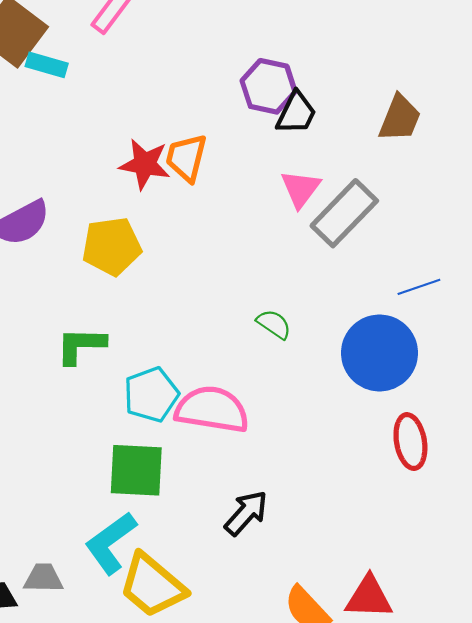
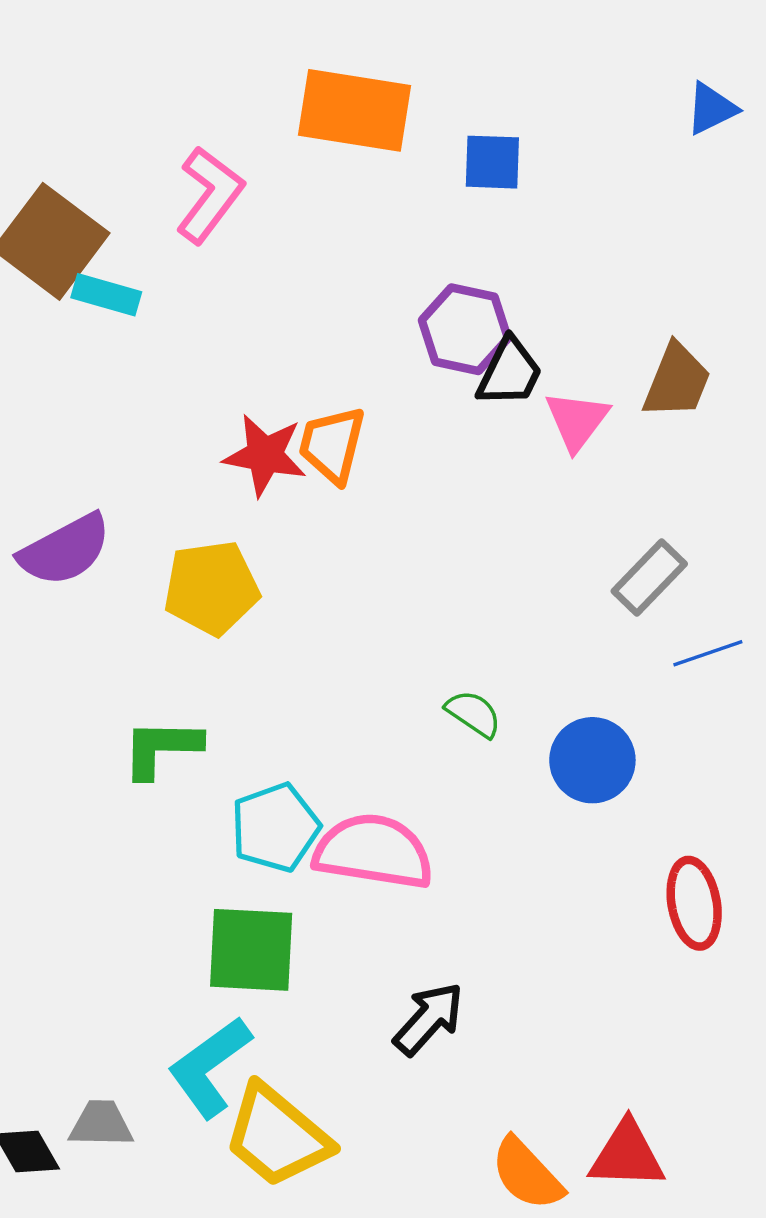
pink triangle: (301, 189) -> (577, 421), moved
gray rectangle: (344, 213) -> (649, 577), moved, size x0.7
blue circle: (379, 353) -> (592, 760), moved, size x0.7

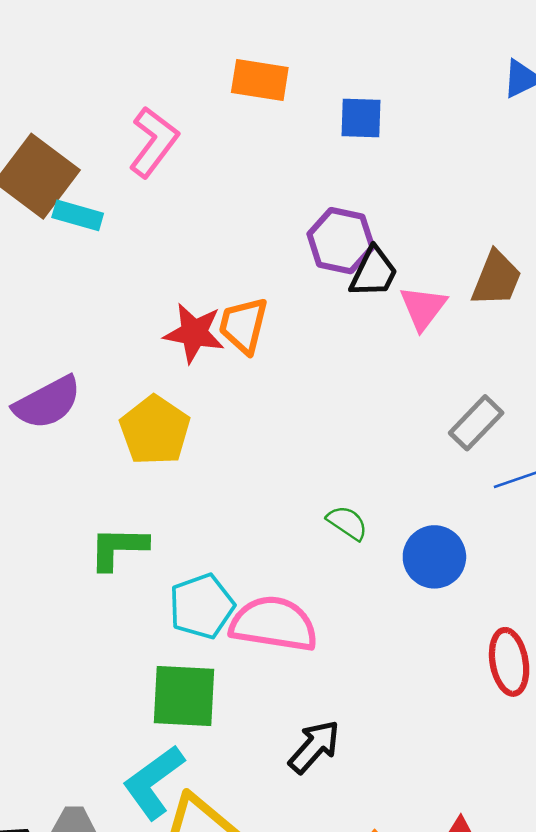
orange rectangle: (355, 110) -> (260, 80), size x0.7
yellow pentagon: (211, 588) -> (155, 430), turned -30

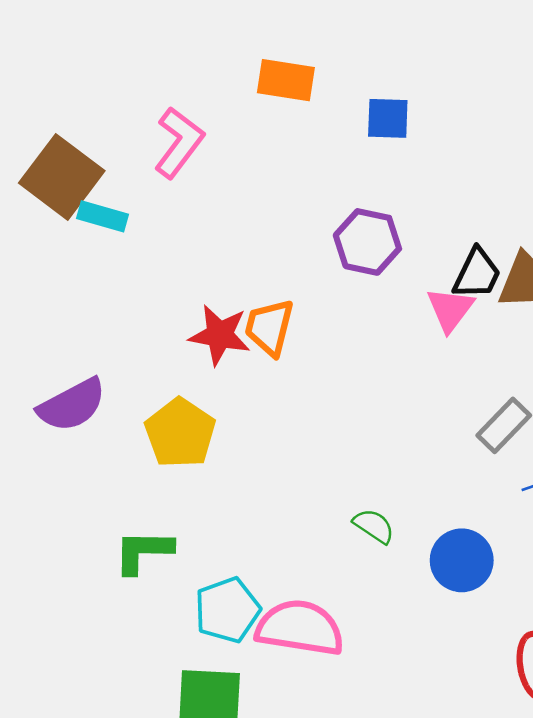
black trapezoid: (374, 272) -> (477, 274), moved

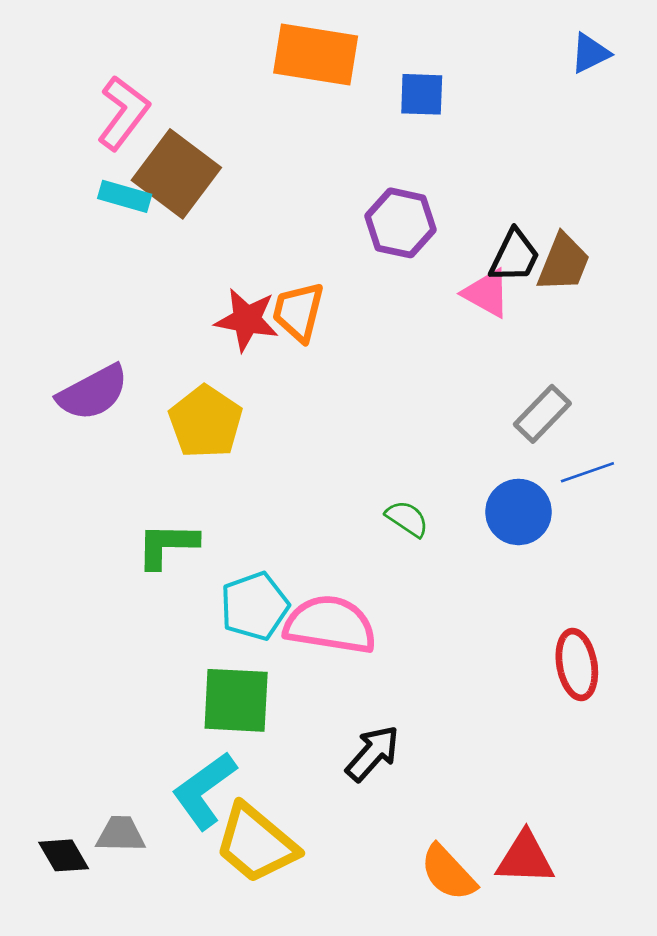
orange rectangle: (286, 80) -> (316, 54), size x1.4
pink L-shape: (179, 143) -> (123, 113), moved
brown square: (62, 177) -> (176, 174), moved
pink triangle: (450, 309) -> (487, 293), turned -38
blue circle: (462, 560) -> (519, 512), moved

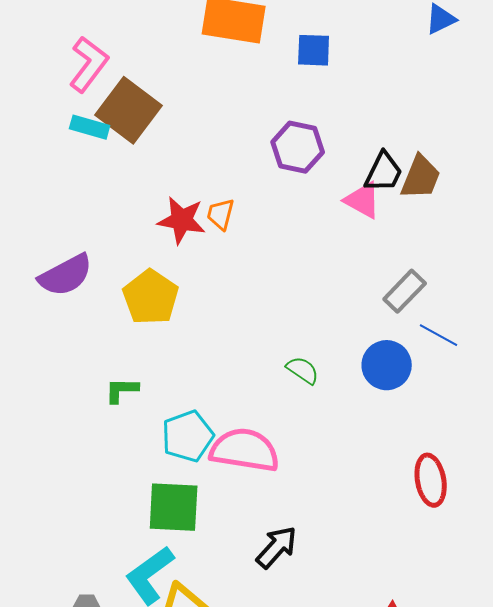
orange trapezoid: (298, 312) -> (221, 214), size x0.7
blue line: (587, 472) -> (439, 335), turned 48
green L-shape: (167, 545) -> (122, 390), size x0.7

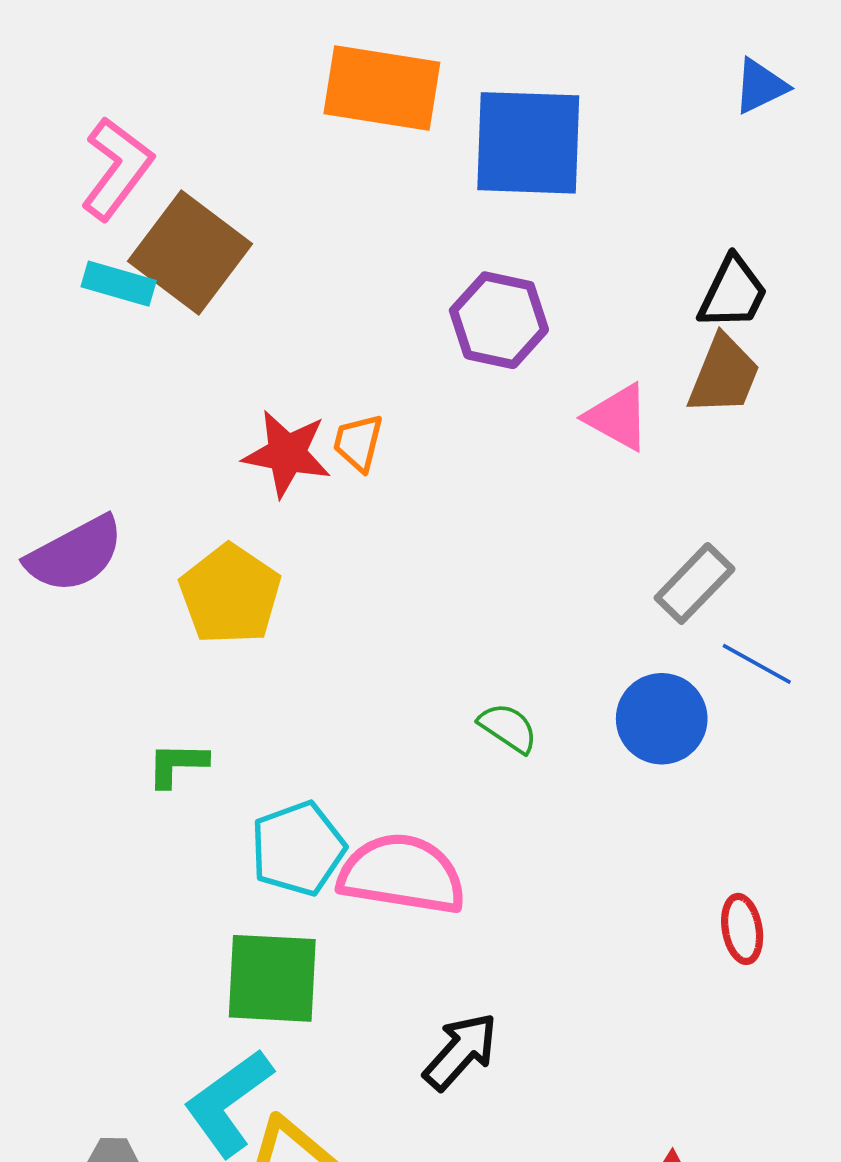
blue square: (314, 50) -> (528, 143), size x1.8
black trapezoid: (384, 172) -> (733, 293), moved
red ellipse: (431, 480) -> (742, 929), size x0.7

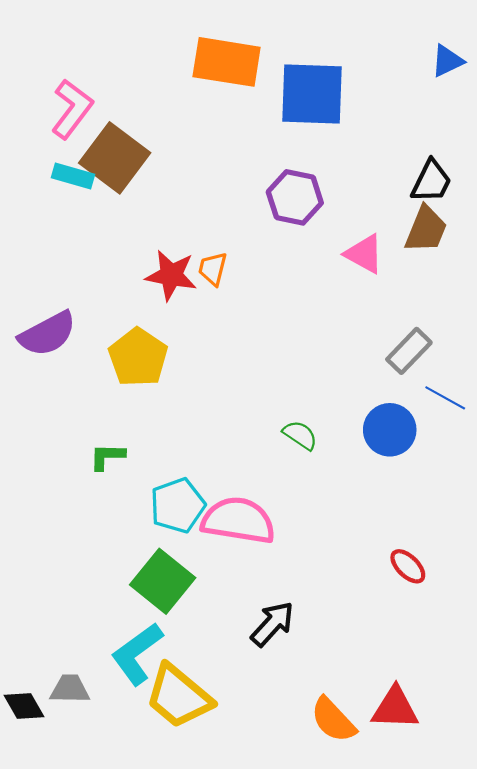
red ellipse: (742, 929) -> (408, 566), moved, turned -36
green square: (272, 978) -> (163, 581), turned 36

